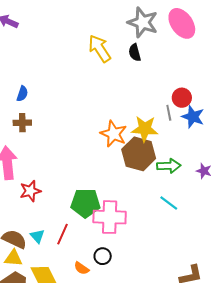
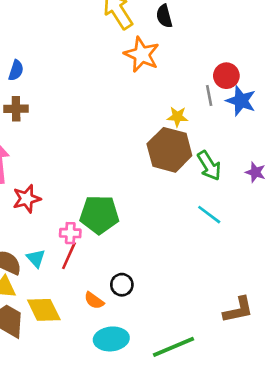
yellow star: (145, 129) -> (177, 117), size x0.6
orange star: (114, 134) -> (142, 55), moved
green arrow: (169, 166) -> (209, 166), turned 60
pink cross: (110, 217) -> (70, 233), moved, size x0.5

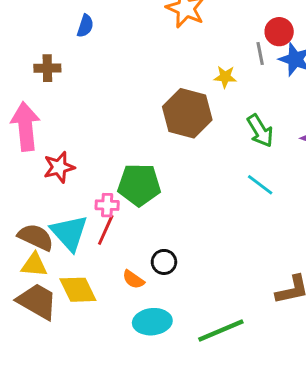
blue semicircle: (16, 70) -> (85, 26), moved
brown hexagon: (169, 150) -> (187, 113), moved
cyan triangle: (36, 258) -> (69, 233), size x1.8

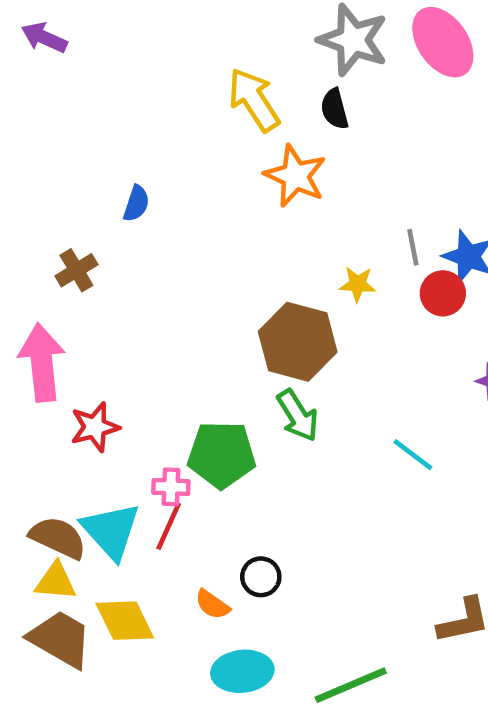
red circle: (279, 32) -> (443, 293), moved
brown cross: (47, 68) -> (76, 270), turned -30
green arrow: (260, 131) -> (298, 415), moved

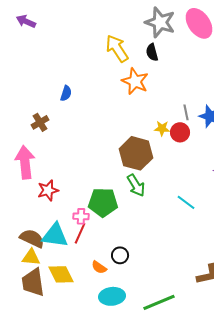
red circle: (443, 293) -> (180, 132), moved
cyan triangle: (111, 531) -> (55, 235), turned -40
brown trapezoid: (60, 639) -> (33, 282), turned -128

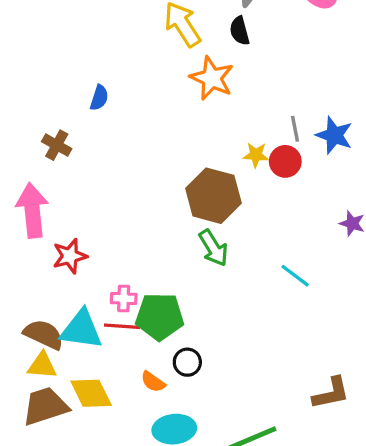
brown cross: (40, 122) -> (57, 145), turned -30
green pentagon: (103, 202) -> (160, 316), moved
red line: (80, 233) -> (122, 326), turned 70
brown trapezoid: (33, 282) -> (45, 406), turned 80

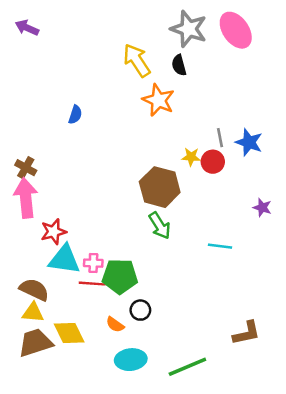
brown cross: (57, 145) -> (26, 168), moved
cyan line: (295, 276) -> (220, 246), turned -30
cyan triangle: (81, 330) -> (64, 259), moved

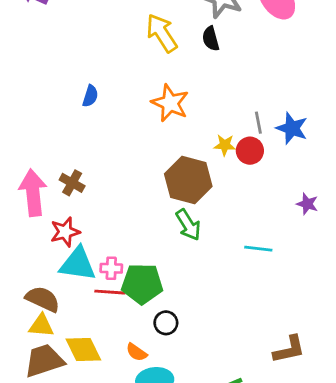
orange star: (158, 100) -> (170, 103), moved
brown cross: (26, 168) -> (72, 183), moved
orange semicircle: (115, 325) -> (136, 352), moved

